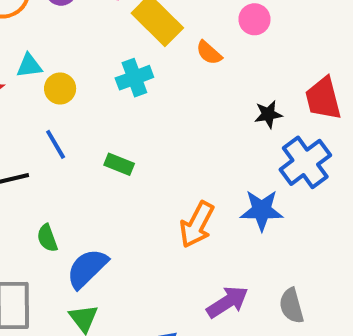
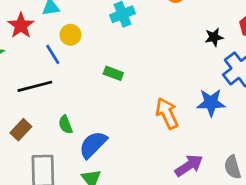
yellow circle: (60, 89) -> (70, 35), moved
blue line: (56, 144) -> (53, 54), moved
orange arrow: (197, 225) -> (167, 113), turned 128

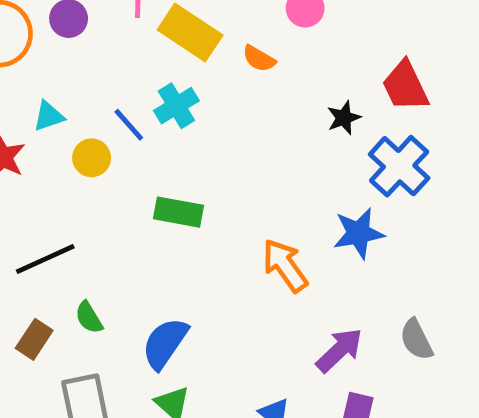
blue line: (53, 54) -> (129, 125), moved
green rectangle: (113, 73) -> (179, 212), size x1.4
green semicircle: (65, 125) -> (89, 318), moved

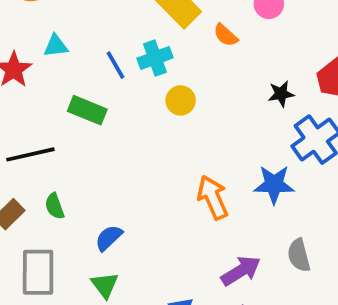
yellow circle: (92, 158) -> (181, 100), moved
green rectangle: (179, 212) -> (87, 110), moved
gray semicircle: (416, 340) -> (299, 255), moved
blue semicircle: (165, 343) -> (109, 238), size x0.7

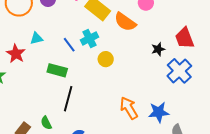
orange semicircle: (226, 35) -> (125, 22), size x1.6
black line: (30, 154) -> (68, 99), moved, turned -55
blue star: (274, 184) -> (159, 112), moved

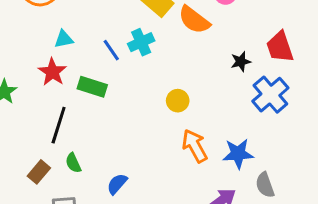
red star: (16, 54) -> (52, 72), moved
yellow circle: (106, 59) -> (178, 101), moved
black line: (68, 99) -> (59, 125), moved

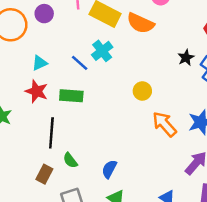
black star: (241, 62) -> (186, 58), moved

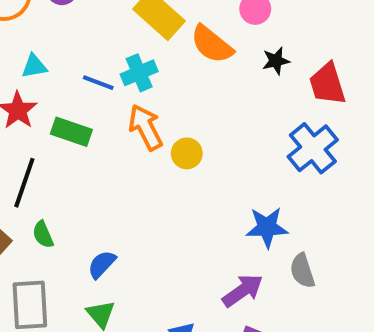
black star: (186, 58) -> (276, 61), moved
blue line: (80, 63) -> (98, 83), turned -36
orange arrow: (164, 124) -> (146, 127), moved

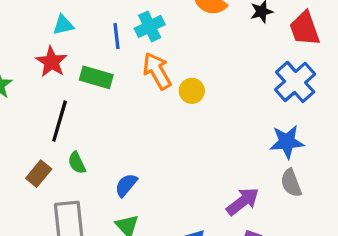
blue line: (98, 83) -> (117, 36), turned 65
blue star: (267, 227) -> (287, 142), moved

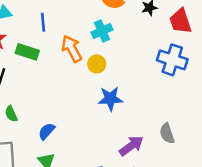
cyan cross: (150, 26) -> (102, 31), moved
blue cross: (295, 82) -> (172, 60), turned -32
blue star: (287, 142) -> (110, 99), moved

